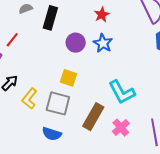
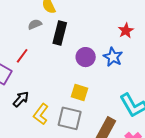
red star: (102, 15) -> (126, 31), moved

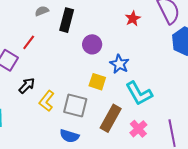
blue star: (113, 57) -> (119, 64), moved
yellow square: (79, 93) -> (97, 82), moved

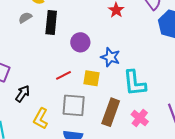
red line: (29, 42) -> (64, 75), moved, turned 35
cyan L-shape: (139, 93) -> (135, 83), turned 32
yellow L-shape: (47, 101) -> (41, 119), moved

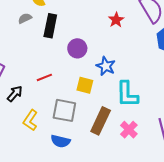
red line: (64, 75) -> (44, 77), moved

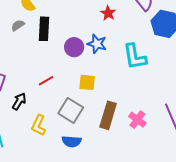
blue star: (106, 66) -> (97, 44), moved
cyan L-shape: (127, 94) -> (135, 57), moved
gray square: (64, 110) -> (71, 110), turned 30

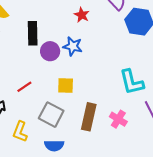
black rectangle: (44, 29) -> (33, 33), moved
cyan L-shape: (135, 57) -> (132, 82), moved

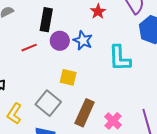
cyan L-shape: (132, 82) -> (120, 58), moved
red line: (24, 87) -> (29, 48), moved

